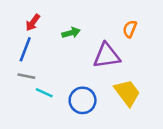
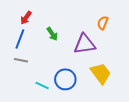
green arrow: (71, 33) -> (52, 34), moved, turned 72
cyan line: (44, 93) -> (42, 85), moved

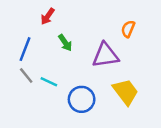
red arrow: (26, 18) -> (48, 16), moved
gray line: (21, 60) -> (26, 75), turned 40
cyan line: (42, 85) -> (49, 82), moved

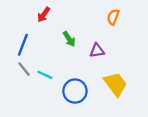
orange semicircle: (128, 29) -> (113, 17), moved
green arrow: (65, 43) -> (69, 39), moved
purple triangle: (105, 55) -> (97, 51), size x0.6

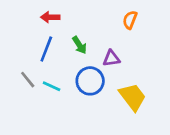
red arrow: (44, 15) -> (50, 17), turned 56
blue line: (23, 45) -> (46, 49), moved
blue circle: (75, 91) -> (90, 81), moved

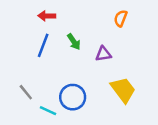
gray line: (28, 80) -> (26, 92), moved
blue circle: (90, 81) -> (73, 97), moved
cyan line: (52, 86) -> (48, 111), moved

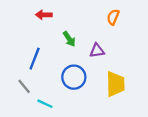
blue line: (43, 45) -> (35, 59), moved
yellow trapezoid: (123, 90) -> (115, 84), turned 36
blue circle: (73, 97) -> (74, 77), moved

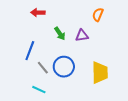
purple triangle: (97, 51) -> (82, 36), moved
gray line: (24, 86) -> (43, 68), moved

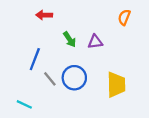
orange semicircle: (98, 15) -> (124, 17), moved
cyan line: (39, 90) -> (24, 104), moved

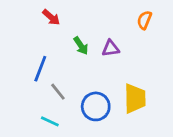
red arrow: (44, 15) -> (51, 17), turned -140
blue circle: (74, 78) -> (96, 106), moved
cyan line: (24, 104) -> (50, 121), moved

